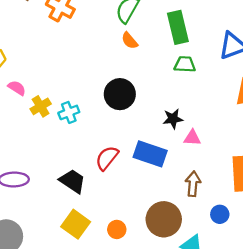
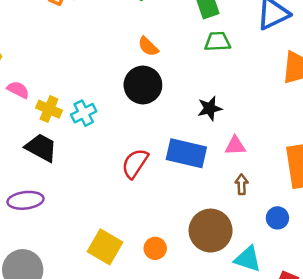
orange semicircle: (130, 41) -> (148, 46), moved
yellow cross: (41, 106) -> (49, 109), turned -30
pink triangle: (192, 138) -> (235, 146), moved
black trapezoid: (73, 181) -> (41, 148), moved
brown arrow: (193, 184) -> (242, 184), size x0.7

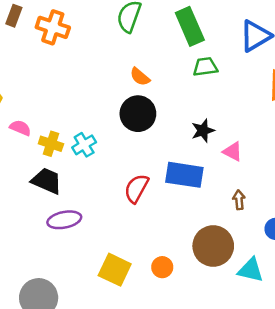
pink triangle: (235, 146) -> (233, 151), moved, turned 35
purple ellipse: (25, 200) -> (64, 220), moved

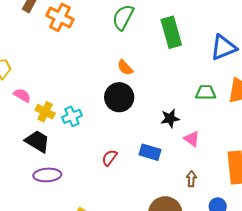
green trapezoid: (205, 67) -> (206, 92), moved
blue rectangle: (184, 175) -> (150, 152), size x0.7
red semicircle: (136, 188) -> (109, 158), size x0.7

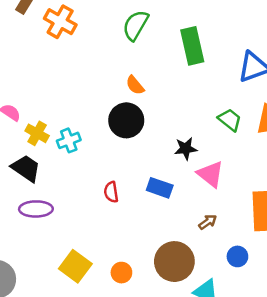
green trapezoid: (206, 92) -> (230, 120), turned 35
pink triangle: (192, 139) -> (211, 174), size x1.4
red semicircle: (109, 158) -> (111, 192), turned -48
brown arrow: (191, 179) -> (208, 222), turned 49

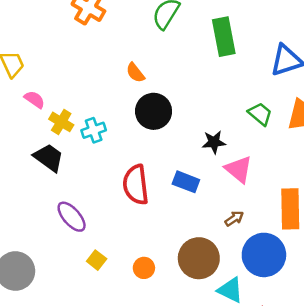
orange semicircle: (135, 85) -> (135, 73), moved
red semicircle: (111, 192) -> (136, 185), size x1.8
purple ellipse: (36, 209) -> (72, 217), moved, turned 48
blue circle: (237, 256) -> (264, 255), size x2.0
yellow square: (75, 266) -> (97, 260), size x0.6

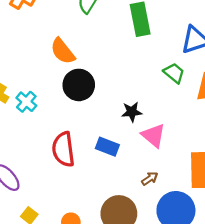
orange semicircle: (135, 73) -> (63, 51), size x1.5
green trapezoid: (260, 114) -> (174, 73), moved
cyan cross: (94, 130) -> (26, 102), turned -30

